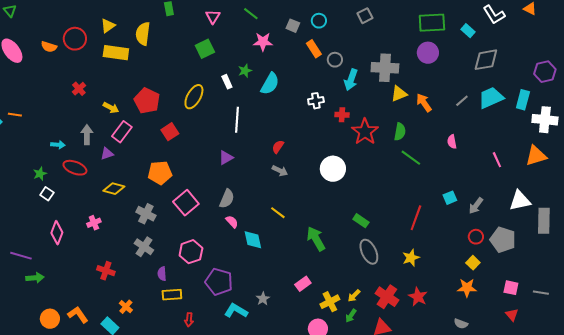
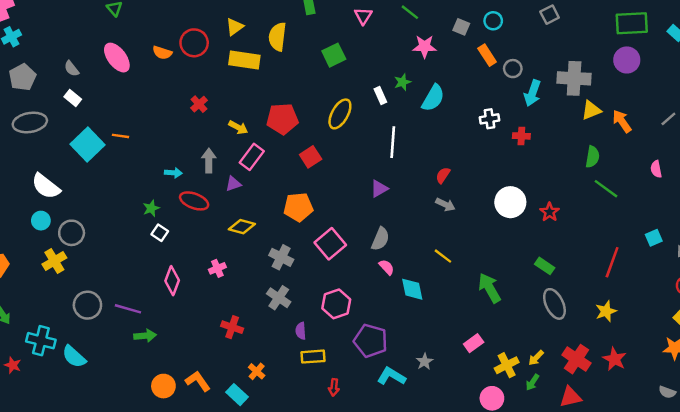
green square: (205, 49) -> (334, 55), moved
red pentagon: (147, 101) -> (282, 119), turned -30
red star: (365, 132) -> (550, 212), moved, size x0.6

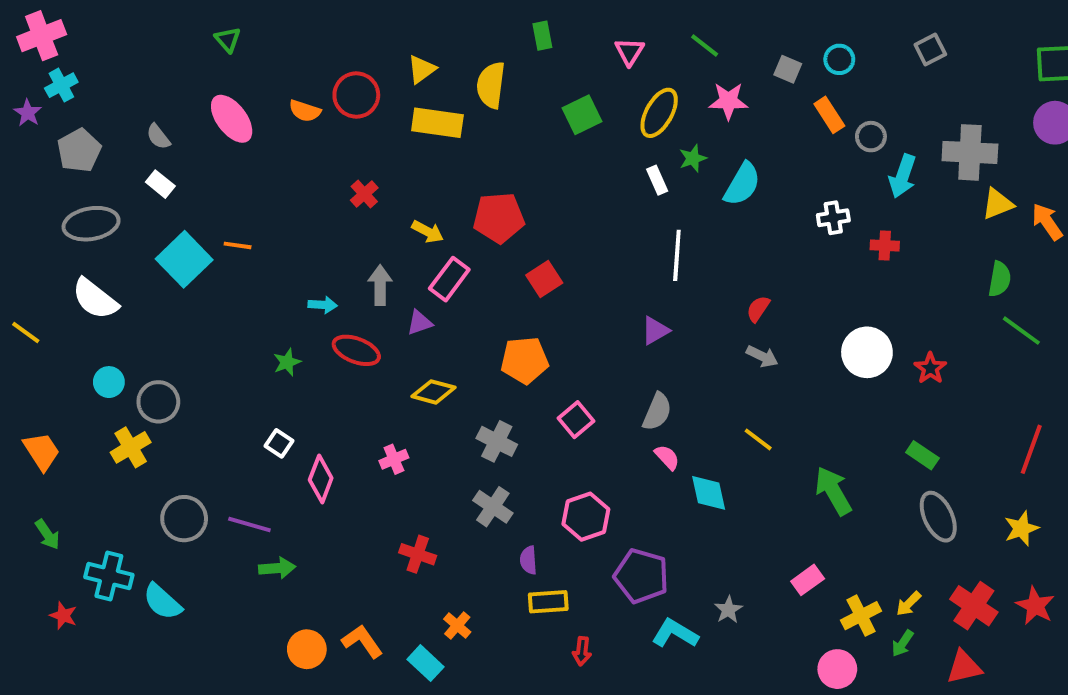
yellow ellipse: (340, 114) -> (659, 113), moved
white semicircle: (46, 186) -> (95, 299), moved
white square: (160, 233) -> (279, 443), moved
pink square: (330, 244) -> (576, 420), size x0.7

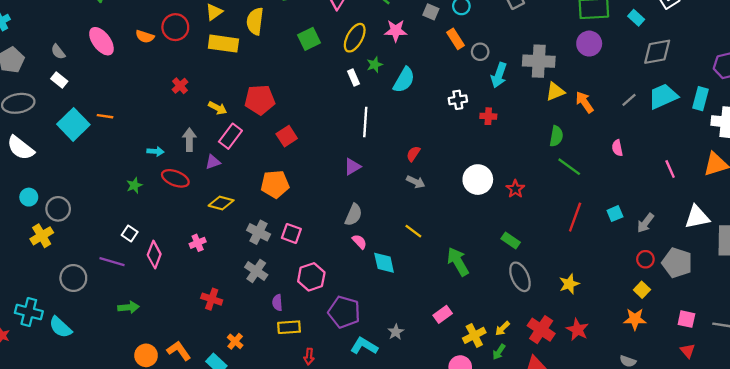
pink square: (576, 420) -> (291, 233), moved, turned -30
red line: (1031, 449) -> (575, 217), moved
purple line: (249, 525) -> (112, 262), moved

